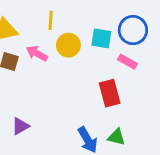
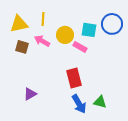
yellow line: (51, 20) -> (43, 19), moved
pink rectangle: (127, 62) -> (80, 47), moved
red rectangle: (110, 93) -> (74, 78), moved

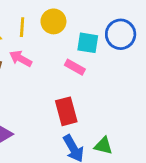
yellow circle: (65, 35) -> (53, 21), moved

